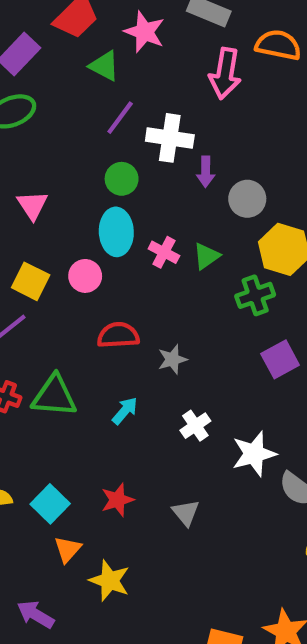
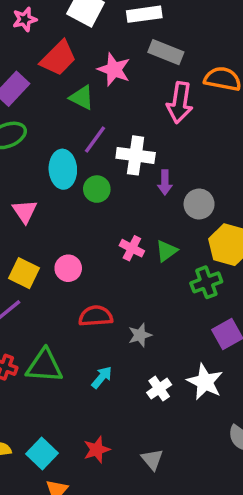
cyan ellipse: (116, 232) -> (63, 169), moved
white star: (254, 454) -> (205, 382), moved, turned -30

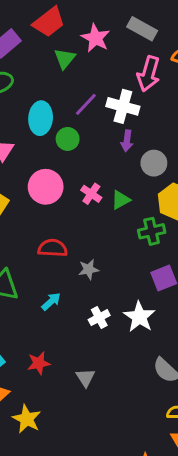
green triangle: (82, 98) -> (65, 59), turned 35
purple line: (95, 139) -> (86, 104), moved
white cross: (136, 155) -> (123, 106), moved
pink circle: (68, 268) -> (46, 187), moved, size x1.5

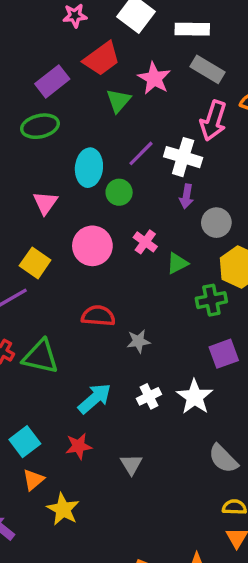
pink cross: (91, 194) -> (145, 242), moved
cyan arrow: (51, 301) -> (95, 398), moved, size x1.5

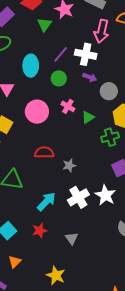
green circle: (119, 192) -> (59, 78), moved
purple arrow: (186, 196) -> (90, 77), turned -72
white cross: (149, 396) -> (78, 197), size x1.5
orange triangle: (33, 480) -> (15, 262), moved
yellow star: (63, 509) -> (56, 275), moved

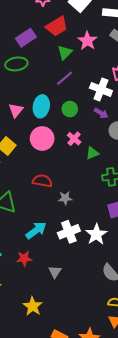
purple line: (61, 54) -> (65, 78), moved
cyan ellipse: (31, 66) -> (41, 106), moved

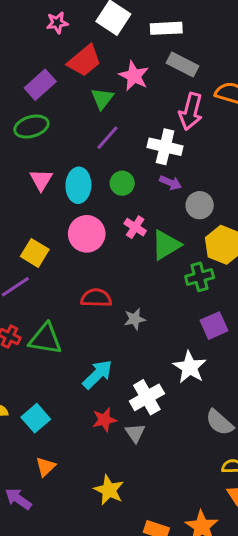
pink triangle: (16, 110) -> (41, 180), moved
green triangle: (92, 153) -> (166, 245), size x1.5
white cross: (69, 232) -> (147, 397), moved
red star: (24, 258) -> (104, 420), moved

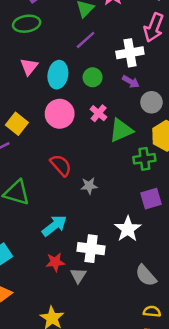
white cross: (165, 147) -> (130, 53), turned -30
red semicircle: (96, 298) -> (61, 165), turned 40
white cross: (147, 397) -> (91, 249), turned 30

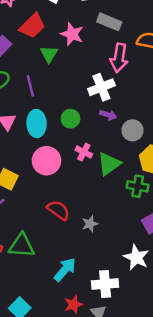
purple line: (86, 40) -> (30, 86), moved, turned -50
green cross: (144, 159) -> (138, 186), turned 30

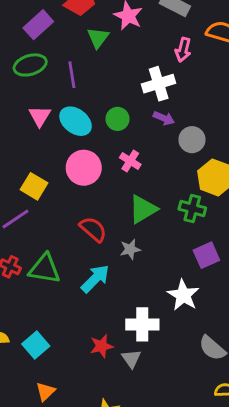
pink arrow: (119, 58) -> (183, 50), size x0.7
cyan ellipse: (37, 123) -> (76, 121), turned -55
green triangle: (109, 164) -> (143, 209), moved
cyan arrow: (65, 270) -> (95, 279), moved

